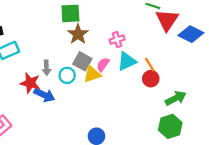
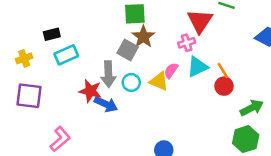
red triangle: (167, 20) -> (200, 21), moved
gray square: (82, 61) -> (128, 50), moved
gray arrow: (46, 68) -> (108, 74), size x1.5
yellow triangle: (92, 74) -> (159, 81), turned 42

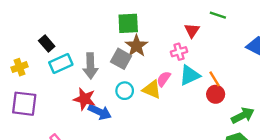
red triangle: (200, 21) -> (192, 30), size x0.6
black rectangle: (52, 34) -> (47, 43), turned 63
gray arrow: (108, 74) -> (90, 66), moved

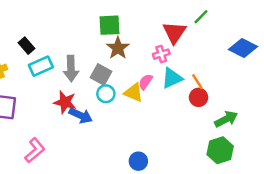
green line: (218, 15) -> (201, 17), turned -63
red triangle: (192, 30) -> (174, 32), size x1.5
gray square: (121, 59) -> (101, 74), moved

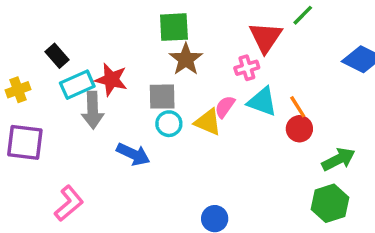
gray arrow: (71, 68) -> (93, 110), moved
gray square: (101, 74) -> (162, 97), turned -30
cyan triangle: (172, 78) -> (262, 102), turned 45
red star: (65, 102) -> (111, 80), moved

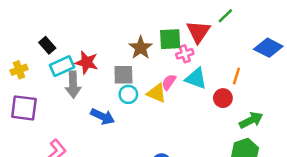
green square: (174, 27) -> (170, 39), moved
orange line: (298, 107) -> (236, 76), moved, turned 49

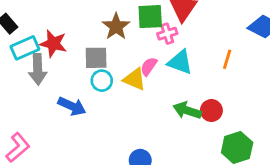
red circle: (223, 98) -> (211, 111), moved
green arrow: (251, 120) -> (187, 111), moved, turned -135

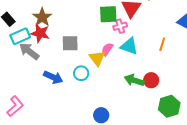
brown star: (116, 27) -> (42, 17), moved
gray arrow: (38, 69) -> (29, 51), turned 130
yellow triangle: (135, 79) -> (97, 58), turned 30
cyan circle: (102, 81) -> (81, 73), moved

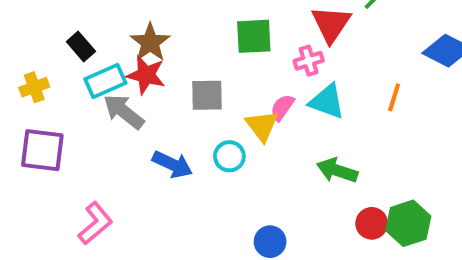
green square: (108, 14) -> (254, 36), moved
red circle: (151, 80) -> (372, 223), moved

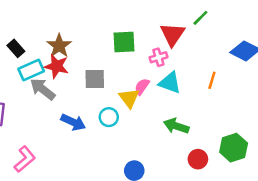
green hexagon: (408, 223) -> (234, 148), moved

